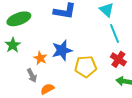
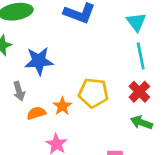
blue star: (62, 50) -> (39, 61), moved
orange star: (40, 58) -> (62, 106), moved

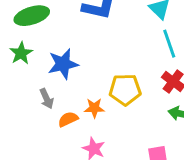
orange star: (62, 106) -> (94, 108), turned -30

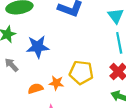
gray arrow: (47, 99) -> (12, 65), moved, turned 152

